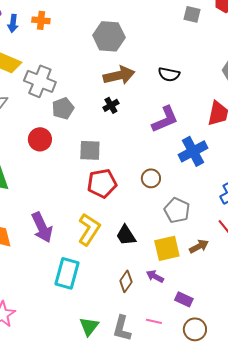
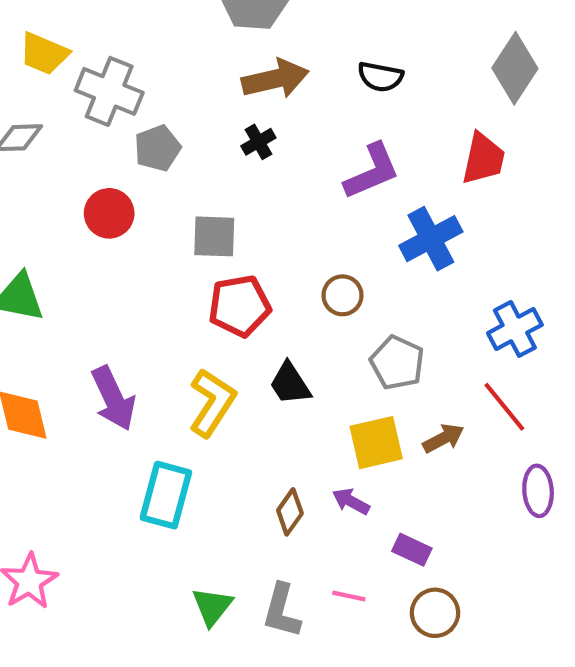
black trapezoid: (126, 235) -> (290, 384), moved

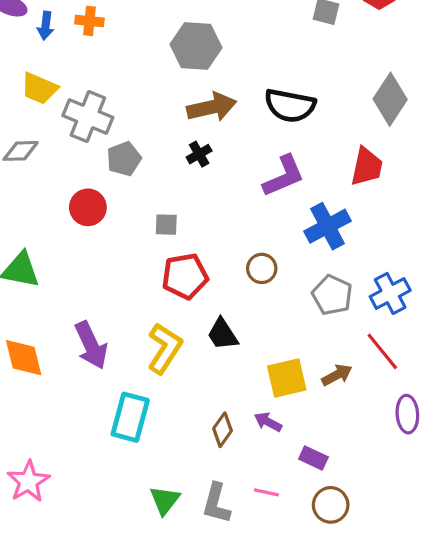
black semicircle: (380, 77) -> (290, 106), size x1.5
gray square: (214, 236) -> (166, 225), size x0.7
gray pentagon: (397, 363) -> (332, 295), moved

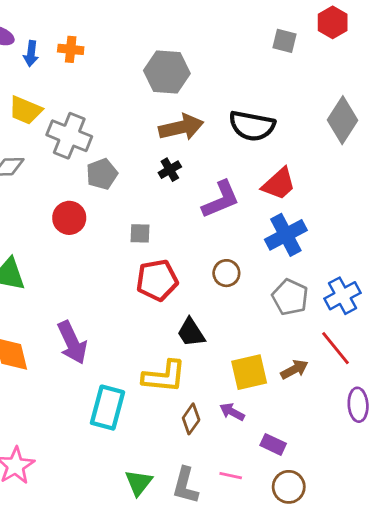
red trapezoid: (367, 167) -> (279, 184), moved, turned 36
purple L-shape: (284, 176) -> (221, 199), moved
yellow L-shape: (165, 348) -> (164, 376), moved, turned 63

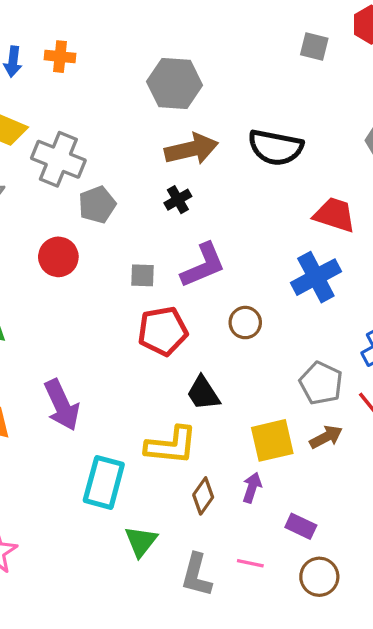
red trapezoid: (279, 184) -> (334, 215), moved, turned -120
purple L-shape: (221, 199) -> (203, 265), moved
gray pentagon: (290, 297) -> (321, 383), moved
purple arrow: (232, 412) -> (252, 488), turned 80
green triangle: (139, 483) -> (141, 541), moved

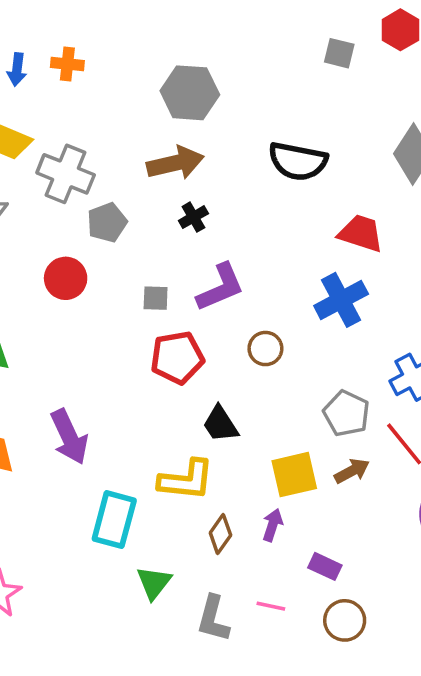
brown arrow: (191, 149) -> (175, 163), moved

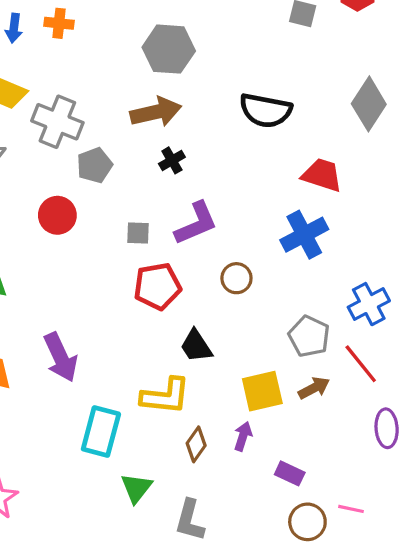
pink line: (271, 606) -> (351, 509), moved

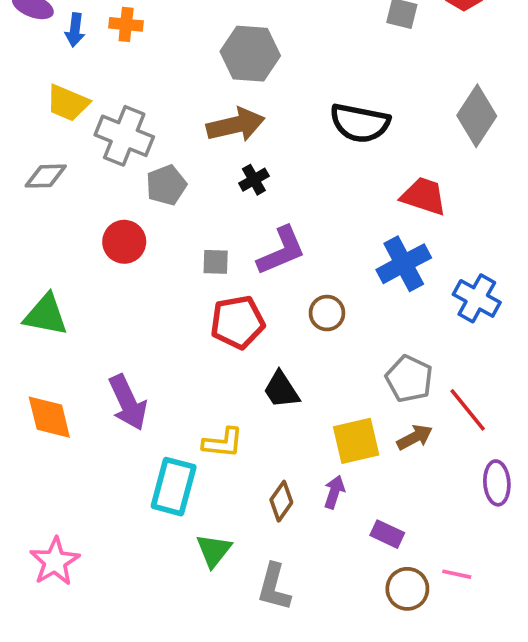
blue cross: (369, 304) -> (477, 298), moved, turned -33
yellow L-shape: (165, 396) -> (223, 443), moved, size x0.7

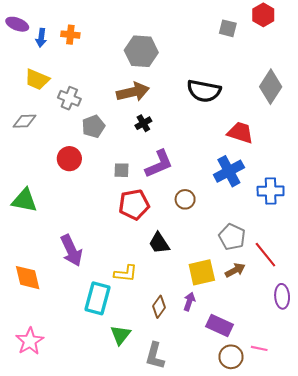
gray cross: (124, 136) -> (69, 98), size x0.7
blue cross: (477, 298) -> (271, 191), turned -30
orange diamond: (49, 417) -> (28, 278), moved
purple rectangle: (387, 534) -> (220, 326), size x1.4

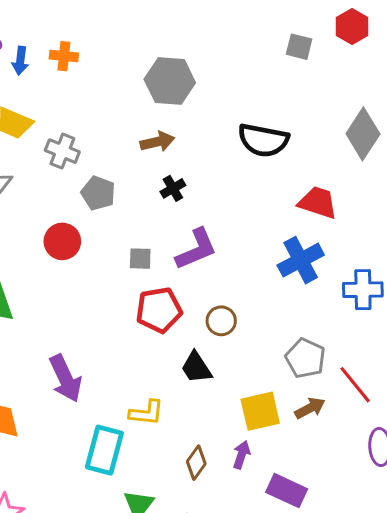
brown arrow: (133, 92) -> (157, 142), size x0.7
gray pentagon: (93, 126) -> (98, 193), turned -30
brown circle: (185, 199) -> (221, 321), moved

